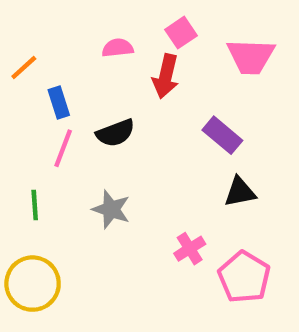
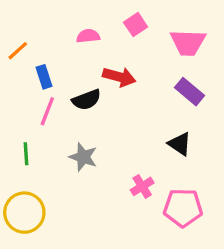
red arrow: (166, 76) -> (119, 77), moved, turned -88
purple rectangle: (222, 135) -> (190, 92), moved
black triangle: (240, 192) -> (180, 144), turned 45
pink pentagon: (244, 277) -> (183, 208), turned -30

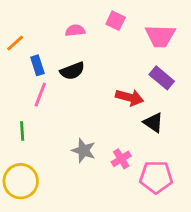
pink square: (136, 25) -> (116, 21), turned -30
red arrow: (119, 77) -> (130, 97), moved
black semicircle: (87, 100) -> (72, 71), moved
gray star: (83, 157) -> (84, 150), moved

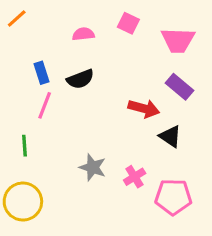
orange line: (15, 43) -> (17, 19), moved

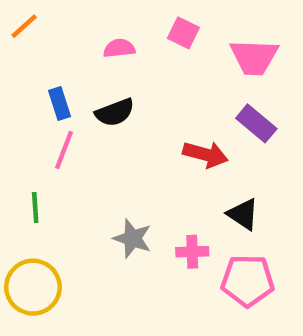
black triangle: (170, 136) -> (243, 214), moved
pink cross: (135, 177) -> (192, 252), turned 30

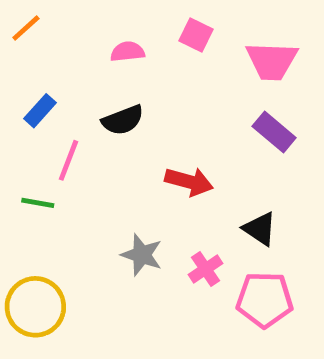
blue rectangle: (60, 104) -> (40, 111), moved, turned 60
red arrow: (205, 154) -> (189, 182), moved
green line: (35, 208) -> (38, 203), moved, turned -76
pink cross: (192, 252) -> (206, 269), turned -32

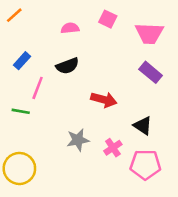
gray star: (142, 255) -> (78, 140), turned -30

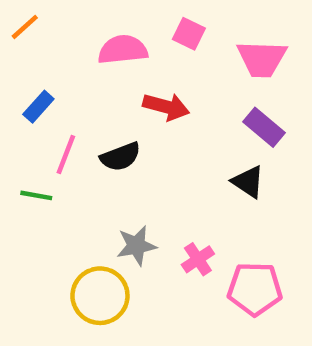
pink semicircle: (70, 28) -> (123, 50), size x1.5
black semicircle: (67, 66) -> (120, 157), moved
red arrow: (104, 100) -> (166, 107), moved
black triangle: (143, 126) -> (248, 182), moved
yellow circle: (19, 168) -> (100, 296), moved

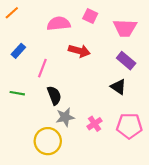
pink line: (66, 154) -> (42, 68), moved
black semicircle: (120, 157) -> (54, 95), moved, turned -90
pink pentagon: (255, 289) -> (129, 126), moved

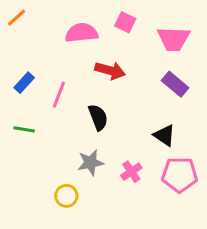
blue rectangle: (18, 51) -> (24, 83), moved
black triangle: (118, 87) -> (165, 135), moved
black semicircle: (54, 95) -> (98, 117), moved
yellow circle: (48, 141) -> (66, 196), size x0.6

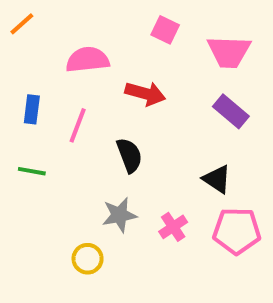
pink semicircle: (81, 33) -> (88, 60), moved
blue rectangle: (24, 83) -> (32, 109), turned -35

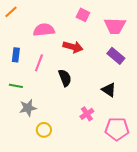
gray star: (119, 215) -> (28, 108), moved
pink pentagon: (237, 231) -> (117, 129), moved

